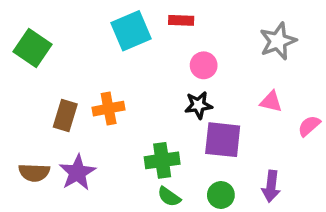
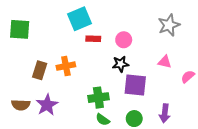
red rectangle: (181, 20) -> (93, 39), moved
green square: (32, 48) -> (20, 29), turned -30

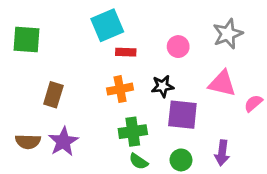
pink circle: (124, 40) -> (178, 47), moved
pink triangle: (165, 62) -> (222, 83), size x1.5
orange cross: (66, 66) -> (120, 89), moved

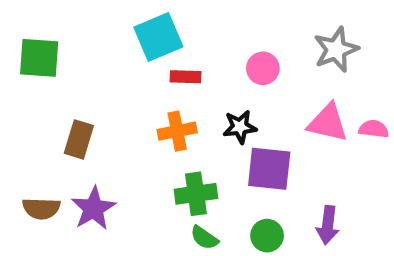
pink semicircle: (253, 103) -> (374, 129), moved, turned 48

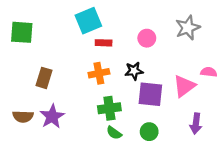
pink triangle: (328, 123) -> (184, 86), moved, turned -50
purple arrow: (328, 225) -> (196, 123), moved

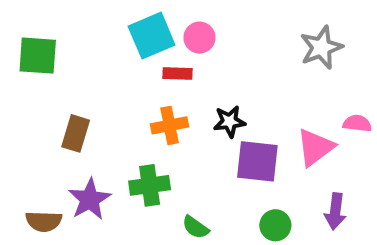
pink circle: (147, 38) -> (199, 38), moved
green cross: (109, 108) -> (150, 185), moved
brown semicircle: (23, 116) -> (44, 221), moved
green circle: (149, 132) -> (275, 225), moved

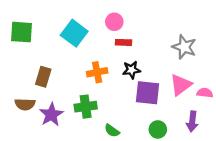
cyan square: (152, 36) -> (74, 33), moved, turned -30
gray star: (321, 48) -> (184, 47), moved, turned -30
red rectangle: (178, 74) -> (123, 42), moved
pink semicircle: (357, 123) -> (205, 93), moved
brown semicircle: (44, 221) -> (25, 104), moved

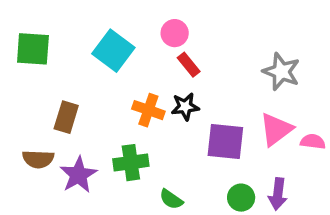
red rectangle: (123, 42) -> (189, 65), turned 49
black star: (131, 70) -> (185, 107), moved
orange cross: (97, 72) -> (148, 110), turned 30
purple arrow: (192, 121) -> (278, 194), moved

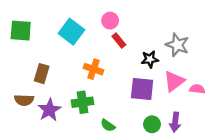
black star: (185, 107) -> (150, 59), moved

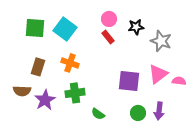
pink circle: (110, 21) -> (109, 19), moved
green square: (21, 31) -> (35, 28), moved
black star: (150, 59) -> (136, 27), moved
orange cross: (94, 69) -> (70, 63), moved

